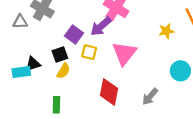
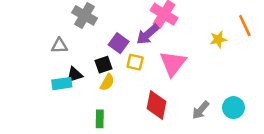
gray triangle: (20, 22) -> (59, 46), moved
cyan circle: (180, 71) -> (233, 108), moved

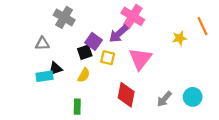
black square: (103, 65) -> (85, 52), moved

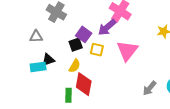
red diamond: (126, 95) -> (84, 84), moved

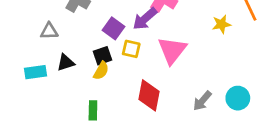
black square: (76, 45) -> (103, 56), moved
cyan rectangle: (38, 67) -> (36, 72), moved
red diamond: (84, 84) -> (149, 95), moved

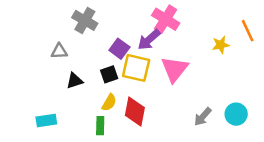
yellow square: (131, 49) -> (136, 68), size x1.6
yellow semicircle: (101, 71) -> (109, 103), moved
cyan rectangle: (36, 72) -> (46, 121), moved
red diamond: (149, 95) -> (135, 112), moved

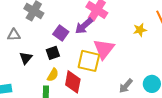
yellow square: (136, 68) -> (89, 61), moved
black triangle: (75, 81) -> (26, 58), turned -32

